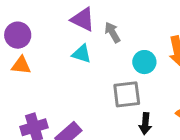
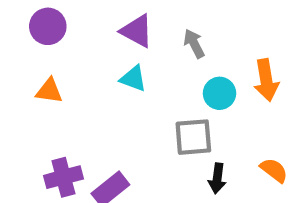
gray arrow: (112, 32) -> (194, 44), moved
purple circle: (18, 35) -> (48, 26), moved

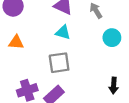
gray square: (193, 137) -> (59, 63), moved

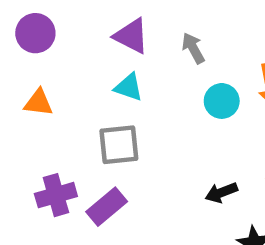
black arrow: (114, 86) -> (221, 193), turned 63

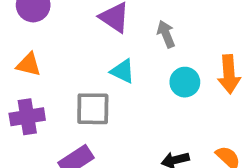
cyan triangle: (129, 87) -> (123, 71), moved
purple cross: (56, 195) -> (27, 117), moved

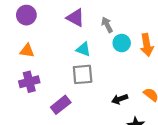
cyan circle: (185, 82) -> (122, 43), moved
gray square: (93, 109) -> (83, 74), moved

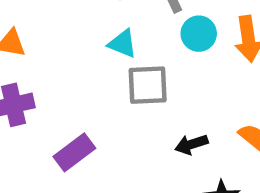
gray square: (83, 74) -> (148, 85), moved

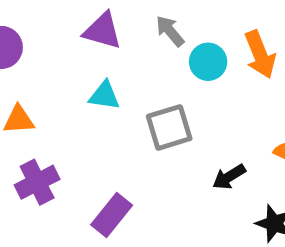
cyan triangle: (122, 44) -> (104, 96), moved

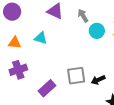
cyan triangle: (104, 96) -> (41, 38), moved
gray square: (169, 127) -> (76, 76), moved

